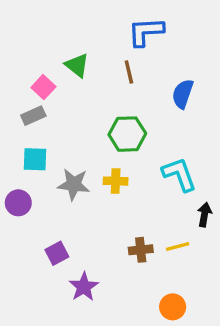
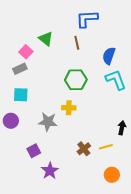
cyan L-shape: (179, 174) -> (116, 80), moved
gray star: (74, 184) -> (48, 122), moved
brown cross: (141, 250) -> (84, 149), turned -32
orange circle: (173, 307) -> (112, 175), moved

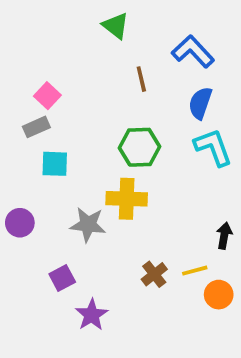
blue L-shape: (87, 19) -> (193, 51), moved, turned 50
green triangle: (46, 39) -> (116, 26), moved
cyan square: (21, 95) -> (55, 164), moved
yellow cross: (69, 108) -> (127, 199), size x1.5
orange circle: (112, 175) -> (219, 295), moved

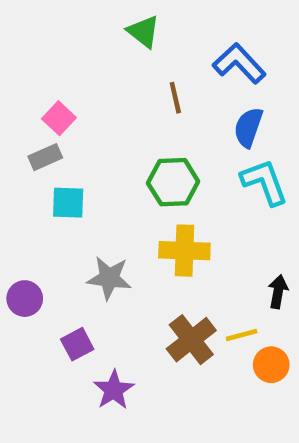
yellow cross: (127, 199) -> (184, 251), moved
purple circle: (20, 223) -> (25, 299), moved
brown cross: (154, 274) -> (191, 340), size x1.5

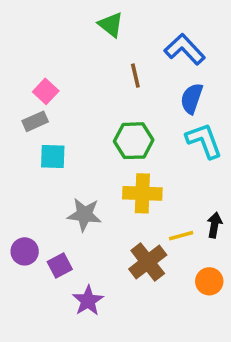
purple circle: (25, 299) -> (25, 251), moved
yellow line: (242, 335) -> (181, 236), moved

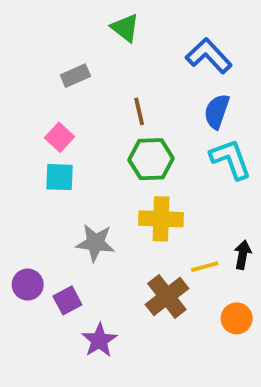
brown line: (135, 76) -> (139, 111), moved
pink square: (46, 91) -> (59, 137), moved
gray rectangle: (35, 121) -> (75, 76), moved

